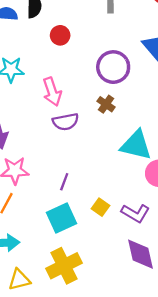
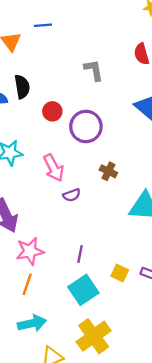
purple circle: (113, 67) -> (86, 126), moved
purple semicircle: (66, 122) -> (72, 195), size x0.7

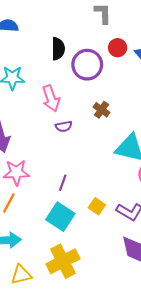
black semicircle: (22, 87) -> (58, 49), moved
red circle: (52, 111) -> (118, 48), moved
cyan square: (83, 290) -> (60, 217), turned -32

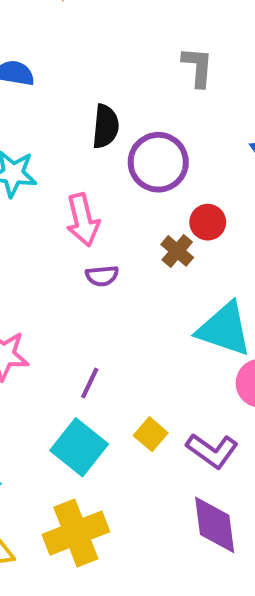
red circle: (118, 48) -> (208, 222), moved

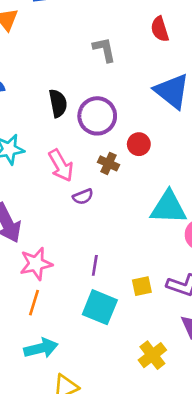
brown cross: (177, 251) -> (108, 163), moved
yellow square: (151, 434) -> (142, 286), turned -36
yellow cross: (76, 533) -> (152, 355), moved, size x0.7

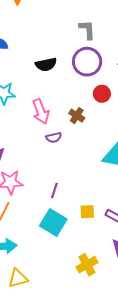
black semicircle: (58, 103) -> (46, 64), turned 80
purple circle: (97, 116) -> (87, 62), moved
red circle: (139, 144) -> (102, 94), moved

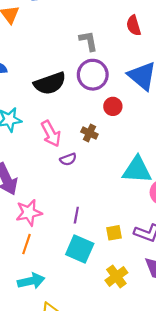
black semicircle: (46, 64) -> (50, 83), size x1.4
yellow cross: (87, 265) -> (116, 276), moved

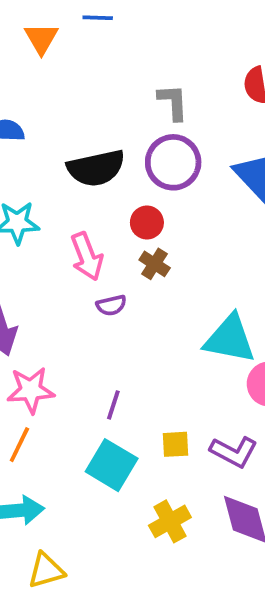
red circle: (113, 106) -> (147, 223), moved

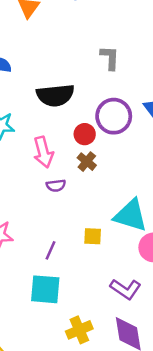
purple circle: (173, 162) -> (114, 116), moved
yellow square: (175, 444) -> (93, 236), moved
cyan square: (112, 465) -> (45, 289), turned -32

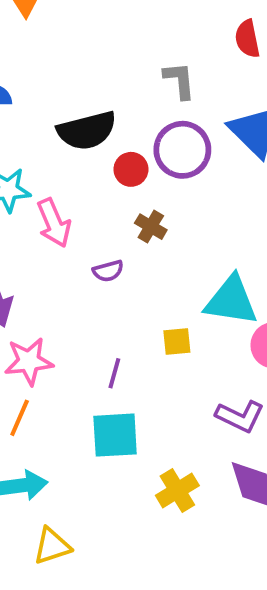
gray L-shape: (110, 58) -> (179, 80), moved
red circle: (85, 134) -> (131, 169), moved
pink arrow: (43, 152) -> (54, 223), moved

